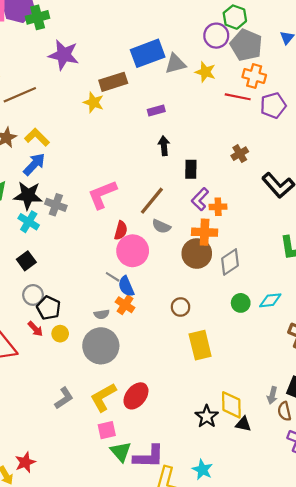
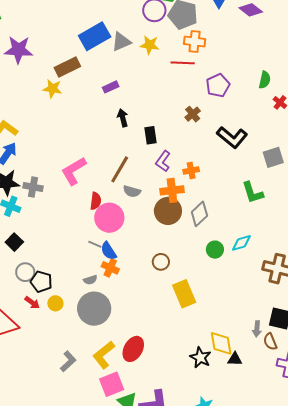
purple pentagon: (273, 105) -> (218, 85), moved
orange cross: (218, 207) -> (191, 170), moved
pink square: (107, 430) -> (112, 384), size x1.4

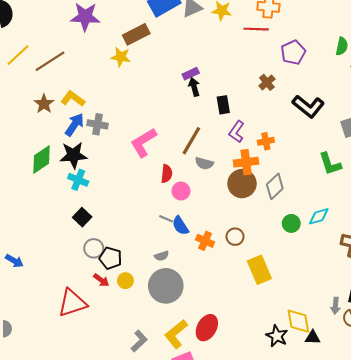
purple rectangle: (111, 87) -> (191, 74), moved
gray cross: (33, 187) -> (97, 124), moved
pink circle: (109, 218) -> (181, 191), size x0.6
orange cross: (110, 268) -> (205, 241), moved

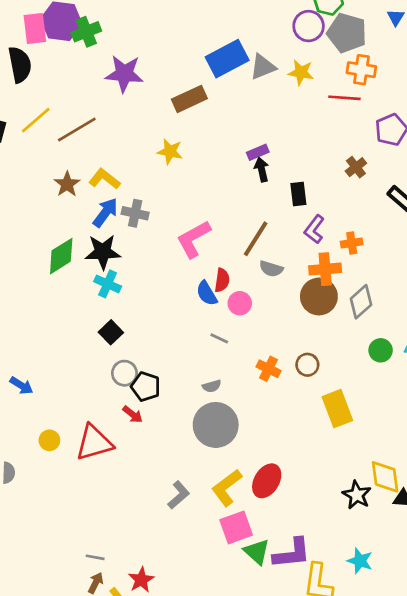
yellow star: (121, 57) -> (170, 151), moved
blue semicircle: (180, 226) -> (207, 293), moved
yellow circle: (125, 281) -> (49, 440), moved

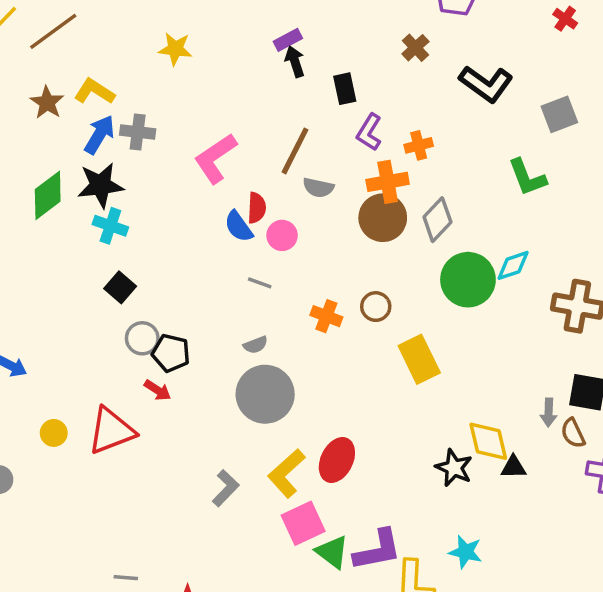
green circle: (381, 350) -> (468, 280), size x1.8

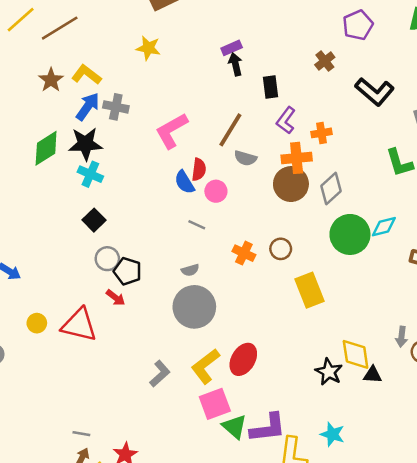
red triangle: (111, 431) -> (79, 325), turned 30

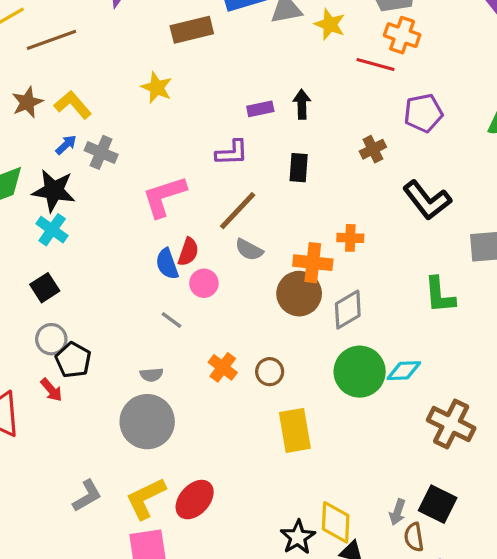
black arrow: (235, 64) -> (302, 104), moved
blue arrow: (88, 107) -> (66, 145), size x0.6
purple L-shape: (286, 120) -> (232, 153), moved, turned -140

